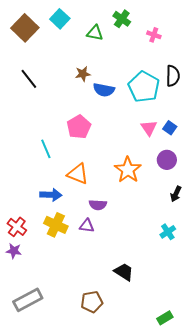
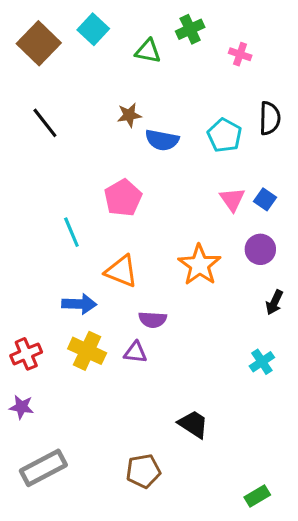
green cross: (122, 19) -> (190, 29), turned 30
cyan pentagon: (144, 87) -> (224, 135), size x0.7
red cross: (17, 227) -> (26, 354), turned 30
purple star: (14, 251) -> (22, 407), moved

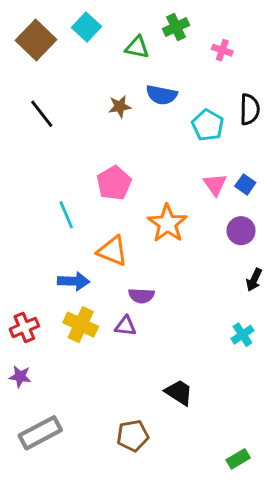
blue semicircle: (162, 140) -> (162, 95), moved
orange star: (199, 265) -> (167, 223), moved

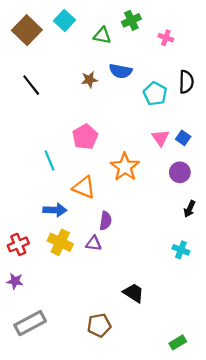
purple semicircle: (141, 296) -> (106, 221), turned -84
cyan cross: (242, 335) -> (181, 250), turned -35

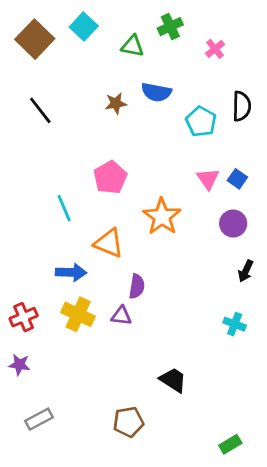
pink cross: (166, 38) -> (215, 49), turned 32
gray rectangle: (30, 323) -> (39, 419), size x0.7

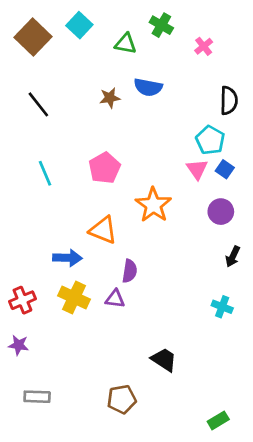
green cross: (170, 27) -> (161, 25), turned -35
cyan pentagon: (201, 122) -> (210, 140), moved
cyan line: (64, 208) -> (45, 173), moved
gray rectangle: (39, 419) -> (37, 397), turned 30

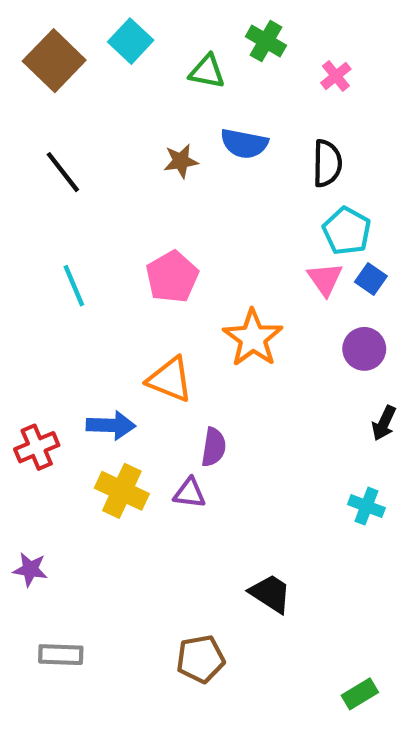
black semicircle: (229, 100) -> (327, 163), moved
red cross: (22, 300) -> (37, 447), moved

